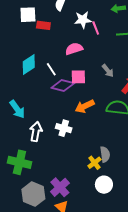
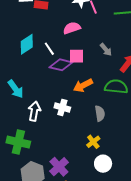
gray semicircle: (105, 154) -> (100, 113), moved

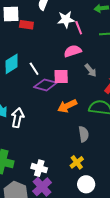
pink semicircle: (72, 28) -> (73, 51), moved
white cross: (62, 107) -> (39, 168), moved
white arrow: (34, 111) -> (17, 118), moved

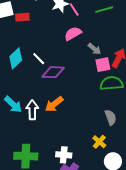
pink square: (61, 76) -> (103, 65), moved
orange arrow: (67, 106) -> (54, 104), moved
gray semicircle: (84, 134) -> (111, 117), moved

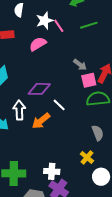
pink semicircle: (73, 34) -> (38, 44), moved
white line: (39, 59) -> (59, 105), moved
white arrow: (32, 110) -> (19, 110), moved

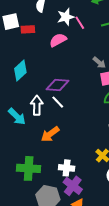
white line: (59, 105) -> (58, 102), moved
orange arrow: (41, 121) -> (50, 134), moved

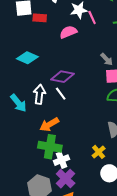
cyan diamond: (20, 70) -> (27, 58), turned 60
green cross: (29, 168) -> (50, 147), moved
white cross: (67, 168) -> (61, 160), turned -35

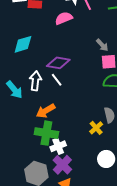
cyan diamond: (27, 58) -> (23, 44), turned -40
yellow cross: (99, 152) -> (96, 128), moved

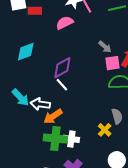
purple diamond: (58, 63) -> (62, 68), turned -35
white arrow: (35, 81) -> (40, 104), moved, turned -84
white cross: (58, 146) -> (71, 139), moved, turned 35

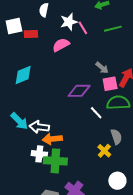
purple diamond: (62, 68) -> (79, 91), moved, turned 30
white line: (62, 85) -> (96, 113), moved
orange arrow: (53, 116) -> (52, 139), turned 30
white cross: (71, 139) -> (39, 154), moved

